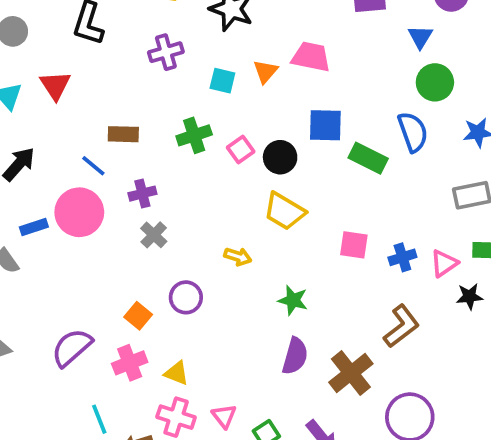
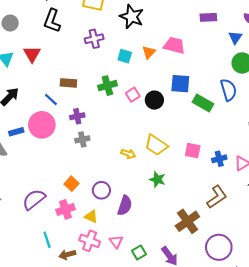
yellow trapezoid: (284, 211) -> (156, 145), moved
gray cross: (154, 235) -> (82, 139), turned 32
purple circle: (186, 297) -> (101, 190), moved
purple semicircle: (295, 356) -> (125, 206), moved

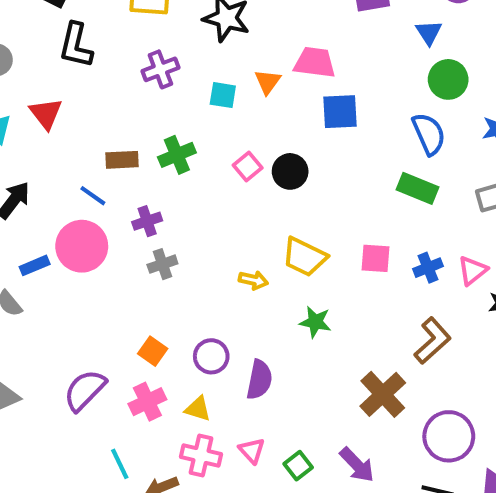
blue square: (180, 84) -> (340, 112), moved
green cross: (107, 86) -> (177, 155), moved
green rectangle: (203, 103) -> (417, 188), moved

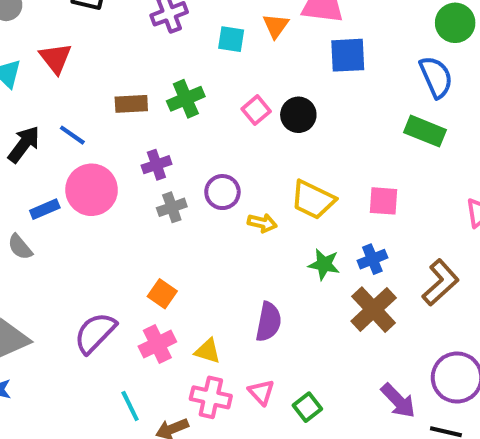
blue line: (93, 196) -> (72, 135), moved
blue cross: (428, 268) -> (372, 259), moved
purple circle: (211, 356) -> (222, 192), moved
brown cross: (383, 394) -> (374, 310), moved
purple arrow: (357, 465) -> (398, 401), moved

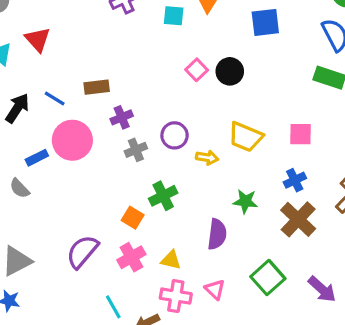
green cross: (186, 99) -> (163, 196), moved
brown rectangle: (131, 104) -> (97, 87), moved
green star: (324, 264) -> (245, 201), moved
green square: (307, 407) -> (268, 278), moved, size x1.5

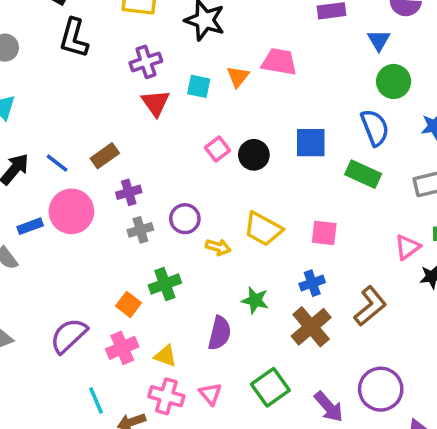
blue square: (265, 22) -> (311, 143), moved
red triangle: (38, 39) -> (156, 103), moved
brown rectangle: (97, 87) -> (105, 156), turned -35

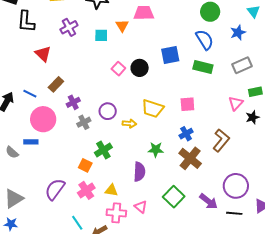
red triangle: (156, 103) -> (43, 54), moved
blue rectangle: (30, 226) -> (31, 142), moved, turned 32

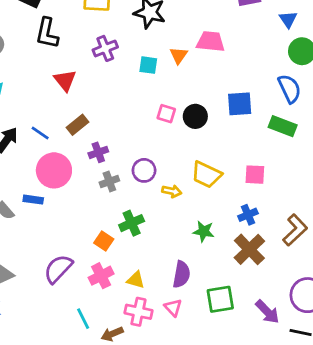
pink square: (118, 69) -> (166, 114), turned -32
purple semicircle: (139, 172) -> (181, 274), moved
green square: (174, 197) -> (220, 299), turned 30

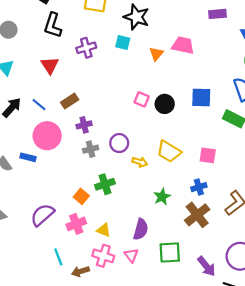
purple cross: (105, 48) -> (86, 48), moved
cyan square: (148, 65) -> (123, 42), moved
red triangle: (65, 80) -> (50, 65), moved
green star: (204, 231) -> (162, 197), turned 30

